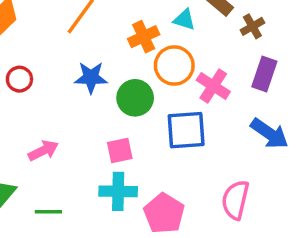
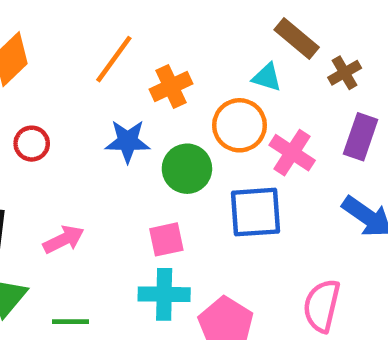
cyan triangle: (184, 20) -> (267, 77), moved
orange cross: (144, 37) -> (171, 86), moved

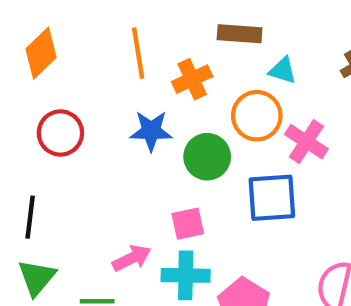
brown rectangle: (297, 38) -> (240, 34), moved, turned -36
orange line: (114, 59) -> (138, 53), turned -45
red circle: (32, 144) -> (60, 133), size x1.4
pink arrow: (64, 239) -> (132, 258), moved

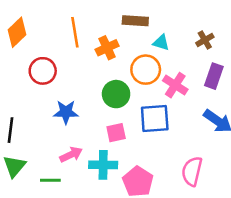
blue star: (151, 131) -> (66, 112), moved
red circle: (60, 133) -> (43, 71), moved
pink square: (188, 224) -> (116, 133), moved

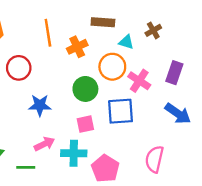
brown cross: (205, 40) -> (153, 30), moved

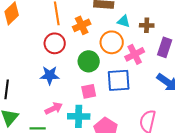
brown cross: (153, 30) -> (147, 25), moved, turned 32
red circle: (19, 68) -> (55, 43), moved
pink cross: (139, 81) -> (135, 54), turned 30

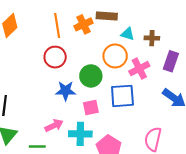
orange cross: (82, 25) -> (83, 24), moved
blue star: (50, 75) -> (66, 91), moved

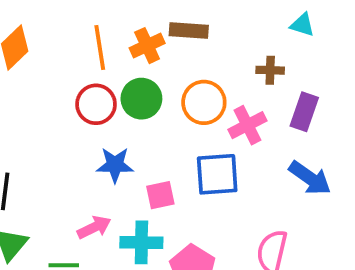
cyan triangle: (128, 34) -> (302, 25), moved
green circle: (91, 76) -> (141, 99), moved

